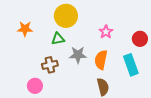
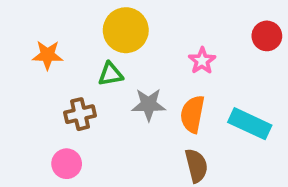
red circle: (140, 39) -> (267, 36), moved
brown cross: (50, 65) -> (80, 114), moved
cyan rectangle: (131, 65) -> (250, 124), turned -45

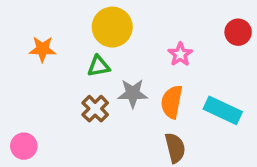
brown cross: (80, 114) -> (95, 109), moved, turned -32
pink circle: (67, 164) -> (24, 146), moved

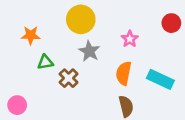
green triangle: (99, 66) -> (45, 62), moved
gray star: (133, 93) -> (89, 51), moved, turned 30

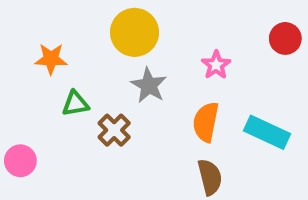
pink circle: (17, 105) -> (20, 161), moved

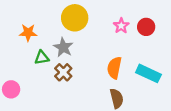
red circle: (285, 38) -> (146, 27), moved
pink star: (216, 65) -> (121, 26), moved
gray star: (149, 85) -> (63, 47), moved

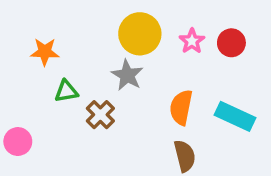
yellow circle: (75, 18) -> (140, 34), moved
gray star: (63, 47) -> (127, 75), moved

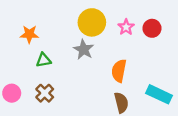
brown cross: (100, 115) -> (45, 93), moved
cyan rectangle: (235, 116) -> (159, 94), moved

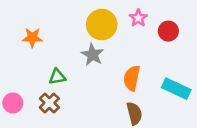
pink star: (126, 27) -> (138, 18), moved
green triangle: (44, 60) -> (57, 77), moved
cyan rectangle: (159, 94) -> (176, 89), moved

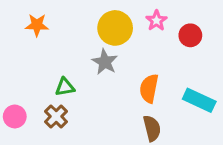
orange star: (32, 38) -> (37, 25), moved

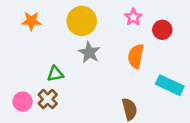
yellow circle: (115, 28) -> (82, 21), moved
orange semicircle: (149, 88) -> (136, 56), moved
pink circle: (15, 116) -> (23, 102), moved

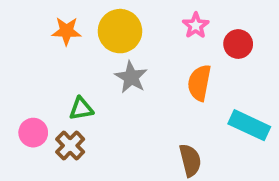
orange star: (31, 21) -> (66, 31), moved
pink circle: (23, 102) -> (33, 133), moved

